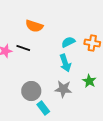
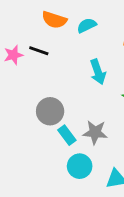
cyan semicircle: (68, 42) -> (87, 25), moved
gray star: (63, 89) -> (95, 132), moved

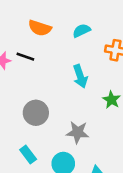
cyan semicircle: (87, 25) -> (82, 31), moved
cyan rectangle: (67, 135) -> (28, 154), moved

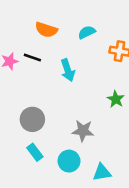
cyan arrow: (80, 76) -> (68, 70), moved
gray circle: (36, 113) -> (32, 119), moved

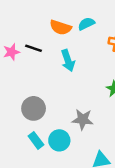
orange semicircle: (46, 30) -> (61, 27), moved
cyan circle: (69, 161) -> (59, 140), moved

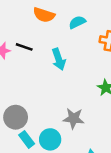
orange semicircle: (61, 27) -> (44, 15), moved
gray circle: (34, 108) -> (16, 117), moved

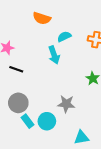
cyan semicircle: (77, 22) -> (64, 37), moved
black line: (24, 47) -> (16, 69), moved

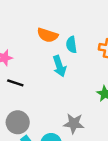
orange semicircle: (42, 18) -> (48, 35), moved
cyan semicircle: (64, 37) -> (71, 45), turned -72

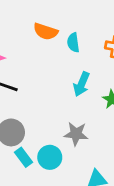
cyan arrow: (59, 66) -> (82, 84), moved, turned 42

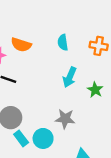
orange semicircle: (46, 31) -> (21, 45), moved

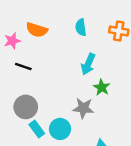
green star: (95, 90) -> (102, 87), moved

